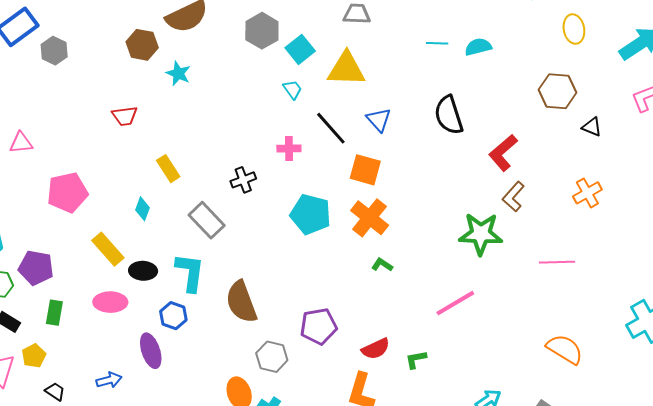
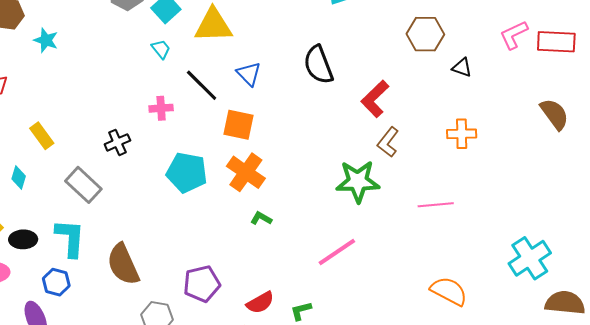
orange cross: (587, 193) -> (462, 134), turned 32

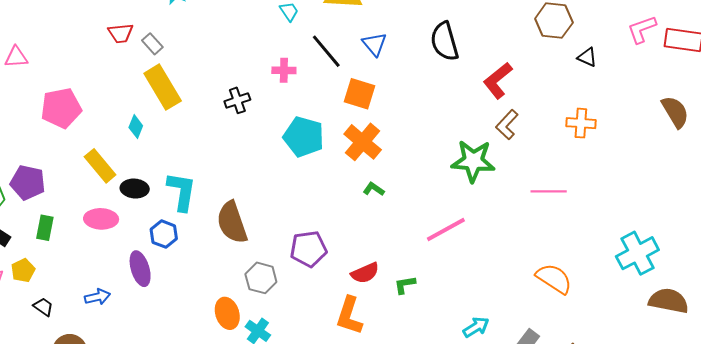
yellow rectangle: (42, 136) -> (163, 87), size x1.6
gray rectangle: (83, 185) -> (152, 44), moved, size x0.6

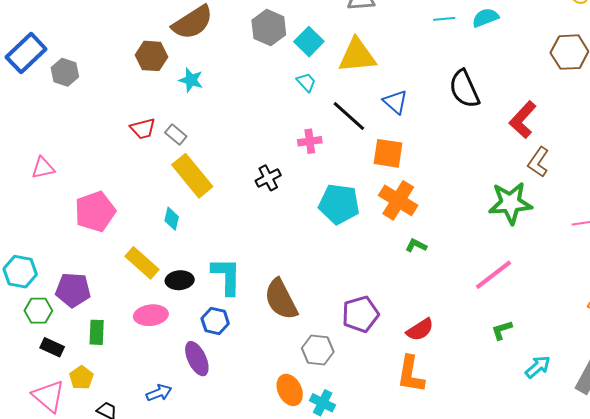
green L-shape: (405, 285) -> (502, 330), moved

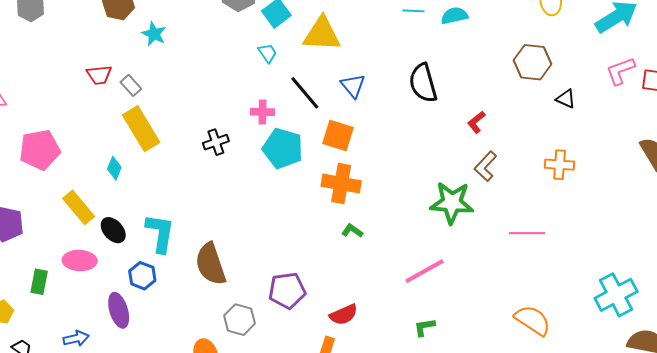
red L-shape: (523, 120) -> (476, 122), size x0.6
orange cross: (398, 200) -> (341, 184), turned -30
cyan pentagon: (339, 204) -> (283, 148), moved
black ellipse: (180, 280) -> (113, 230), turned 44
green rectangle: (97, 332) -> (39, 282), moved

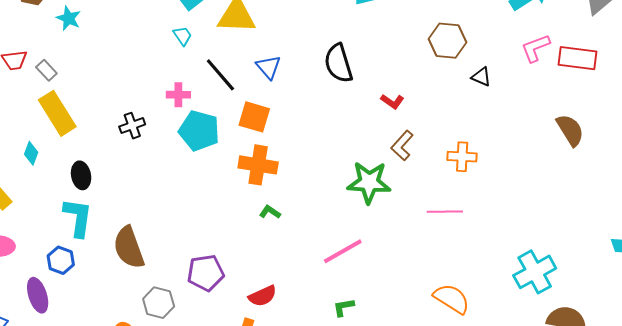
red L-shape: (476, 122) -> (392, 101), turned -105
orange cross: (560, 165) -> (462, 157), moved
black ellipse: (113, 230) -> (81, 175), moved, turned 32

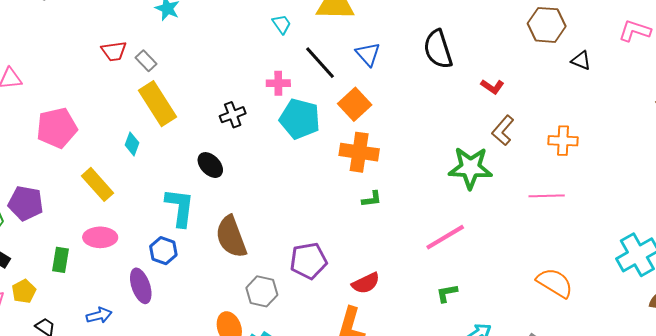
pink L-shape: (535, 48) -> (635, 31), turned 40
orange square: (254, 117) -> (355, 104), turned 32
black ellipse: (81, 175) -> (210, 165), moved, turned -32
green L-shape: (270, 212) -> (372, 199), turned 140

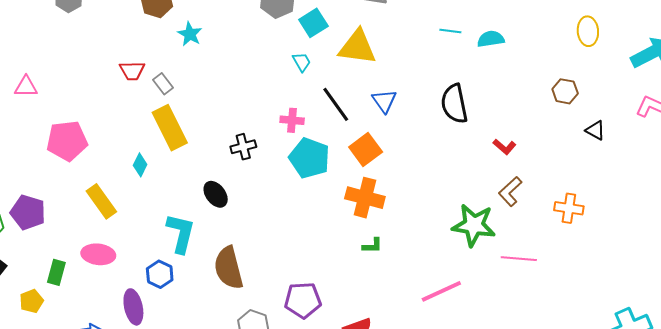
brown hexagon: (547, 25) -> (565, 91), size x0.7
pink line: (547, 196) -> (519, 259), moved
yellow pentagon: (24, 291) -> (31, 301), moved

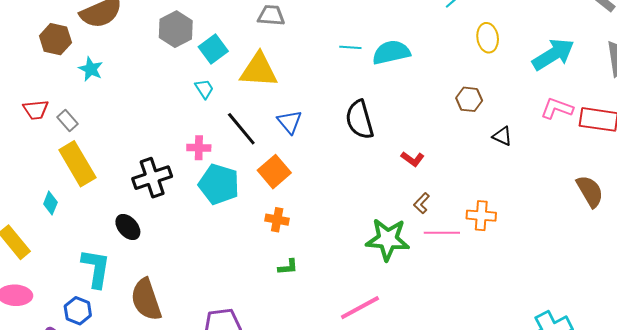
cyan semicircle: (491, 39) -> (391, 52), size x1.4
black cross: (243, 147) -> (152, 178), size x1.5
brown L-shape: (510, 192) -> (422, 203), size x0.7
orange cross: (365, 198) -> (277, 220), size x0.6
pink line: (519, 259) -> (442, 233), moved

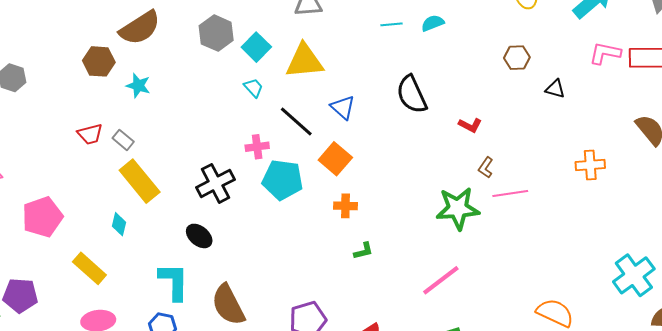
cyan semicircle: (391, 52) -> (433, 23), size x0.6
orange cross: (481, 216) -> (590, 165), moved

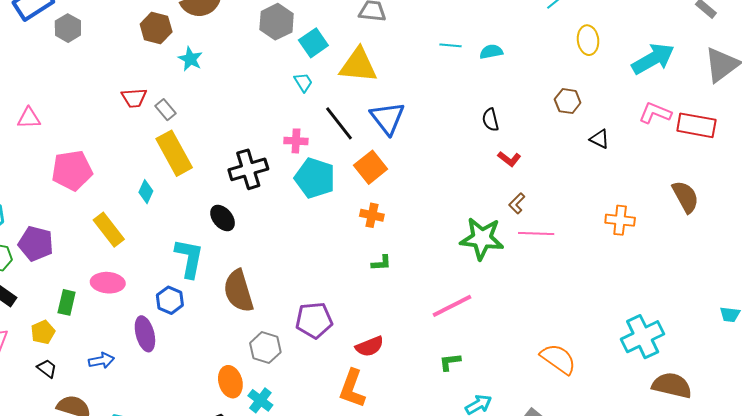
black semicircle: (412, 94) -> (490, 120), moved, size x0.6
blue triangle: (343, 107) -> (387, 118), size x1.4

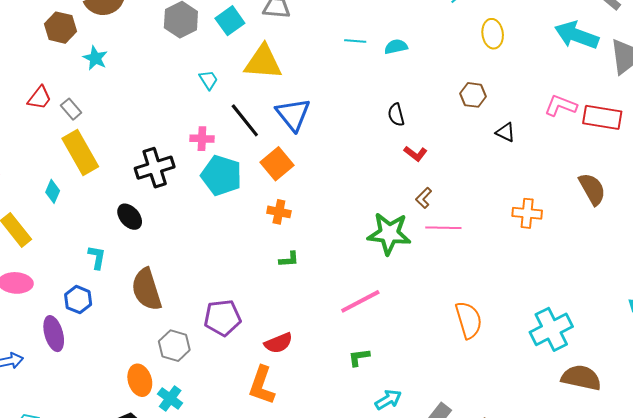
cyan square: (313, 43) -> (230, 21), moved
cyan arrow: (653, 59) -> (577, 35), moved, turned -129
red trapezoid: (134, 98) -> (40, 98), turned -48
cyan L-shape: (189, 258) -> (97, 257), size x0.6
orange semicircle: (558, 359) -> (469, 320), moved, turned 39

